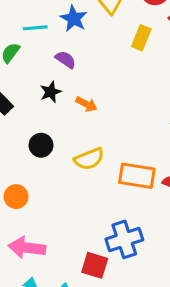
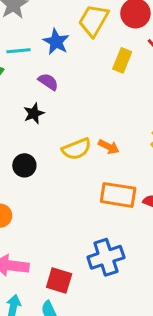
orange arrow: (86, 104) -> (109, 147), moved
yellow semicircle: (89, 159) -> (77, 149), moved
red square: (95, 265) -> (59, 280), moved

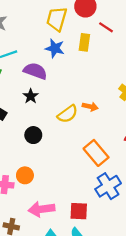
blue star: (56, 42) -> (55, 48), moved
purple semicircle: (48, 82) -> (35, 71), size x1.5
orange rectangle: (118, 195) -> (96, 153), moved, turned 55

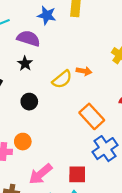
pink arrow: (42, 209) -> (41, 174), turned -30

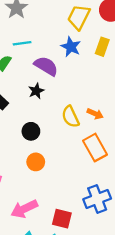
yellow semicircle: (62, 79) -> (70, 117), turned 90
orange rectangle: (92, 116) -> (95, 148), moved
orange circle: (23, 142) -> (36, 162), moved

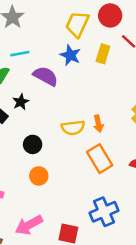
black star: (36, 91) -> (21, 102), moved
orange arrow: (95, 114) -> (98, 124), turned 56
yellow semicircle: (70, 117) -> (73, 128), turned -70

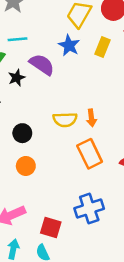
black star: (21, 102) -> (17, 78), moved

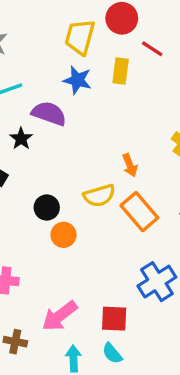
yellow semicircle: (65, 120) -> (99, 196), moved
orange circle: (26, 166) -> (64, 235), moved

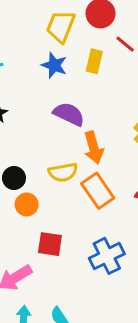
purple semicircle: (49, 113) -> (69, 114), moved
orange arrow: (130, 165) -> (94, 148), size x1.5
red square: (114, 319) -> (50, 244), moved

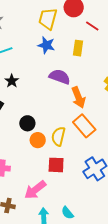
yellow rectangle: (94, 61) -> (78, 48), moved
yellow semicircle: (63, 172) -> (58, 136), moved, turned 120

